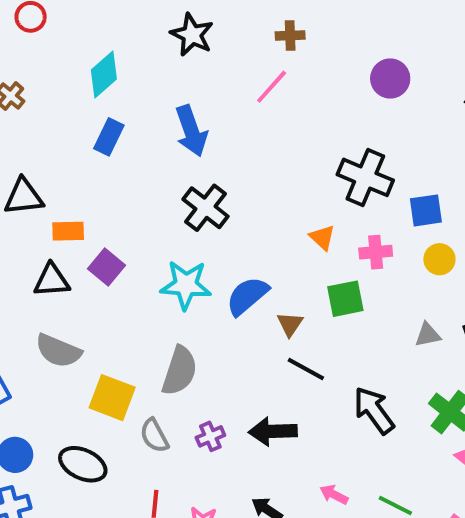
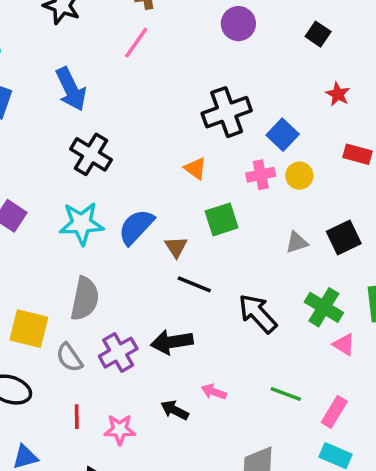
black cross: (365, 177) -> (227, 112), turned -36
blue square: (426, 210) -> (283, 135), turned -32
pink cross: (376, 252) -> (261, 175), moved
purple cross: (210, 436) -> (118, 353), size x1.5
pink arrow: (334, 495) -> (214, 392), moved

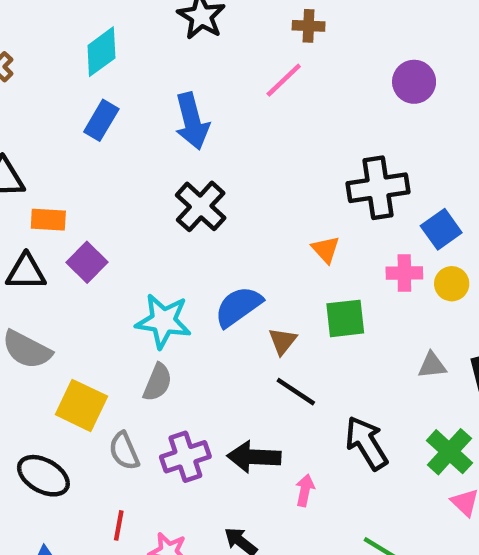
cyan star: (82, 223) -> (163, 321), moved
gray semicircle: (85, 299) -> (158, 382), size x0.7
pink arrow: (214, 392) -> (305, 490), moved, turned 70

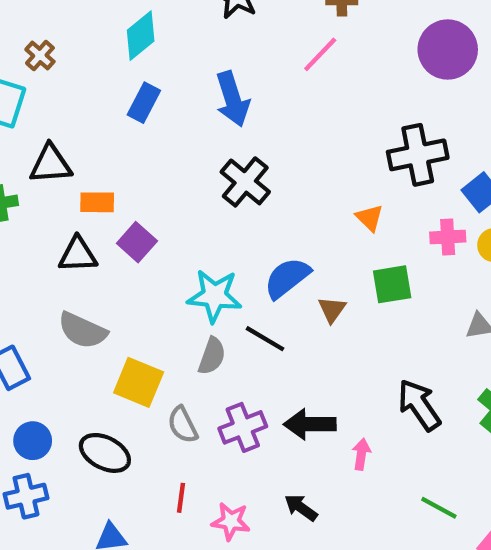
purple circle: (414, 82) -> (448, 50), size x1.4
black line: (296, 392) -> (265, 339), moved

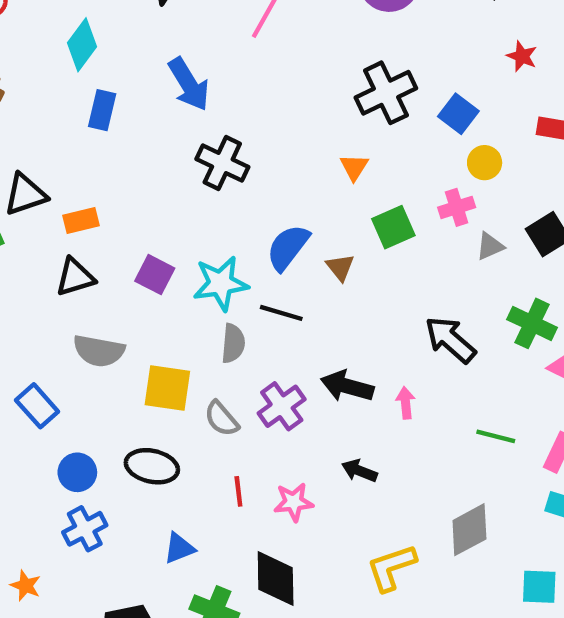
orange triangle: (370, 218) -> (354, 167), turned 32
pink cross: (448, 237) -> (457, 207), moved
purple square: (137, 242) -> (155, 275), moved
black arrow: (310, 424) -> (347, 386), turned 30

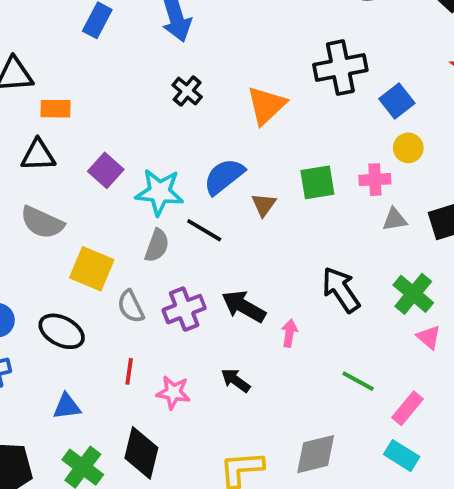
black cross: (222, 163) -> (187, 91), size x0.7
orange triangle: (354, 167) -> (266, 105), moved, size x1.6

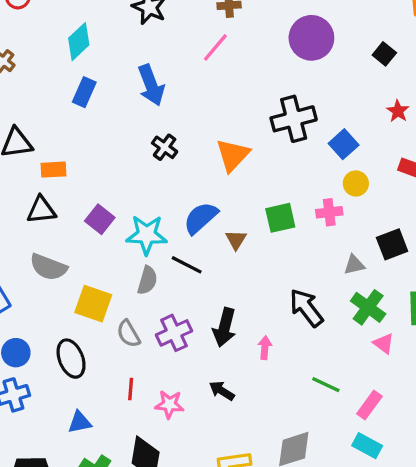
gray triangle: (395, 220) -> (354, 265), moved
black arrow: (244, 306) -> (225, 327), turned -102
black ellipse: (62, 331) -> (71, 359), turned 45

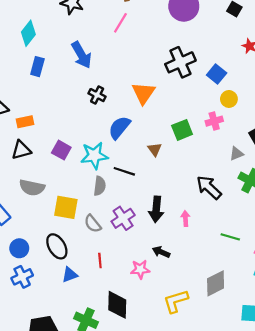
blue semicircle: (201, 218) -> (119, 128), moved
pink star: (169, 404) -> (140, 269), moved
blue triangle: (80, 422) -> (70, 275), moved

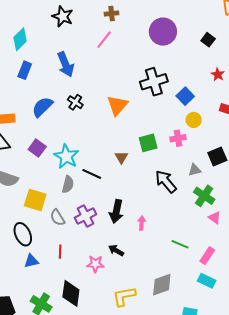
blue semicircle: (119, 128) -> (42, 107), moved
cyan star: (94, 156) -> (66, 156), turned 30
black arrow: (209, 187) -> (166, 181), moved

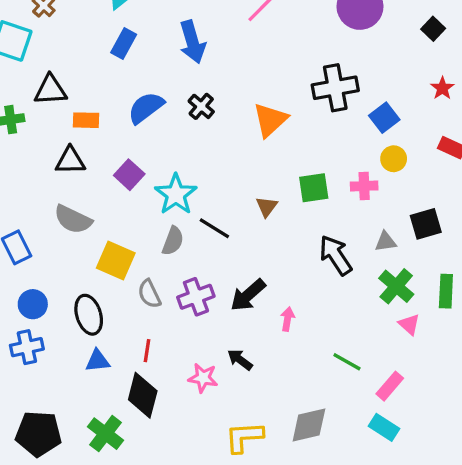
black arrow: (116, 211) -> (248, 295), turned 30
black diamond: (71, 293) -> (143, 395), moved

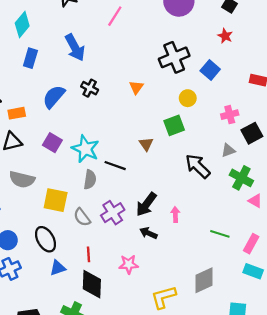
red star: (442, 88) -> (225, 36), moved
orange triangle: (270, 120) -> (136, 87), size x0.6
yellow circle: (394, 159) -> (188, 98), moved
pink cross: (364, 186) -> (230, 115), moved
black arrow: (240, 360) -> (148, 233), moved

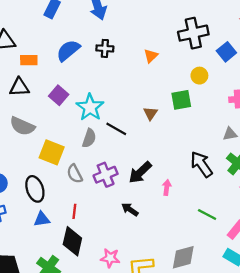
black cross: (90, 88) -> (105, 48), turned -35
black arrow: (198, 166) -> (201, 164), moved
black arrow: (148, 233) -> (130, 209), moved
pink star: (129, 264) -> (110, 258), moved

